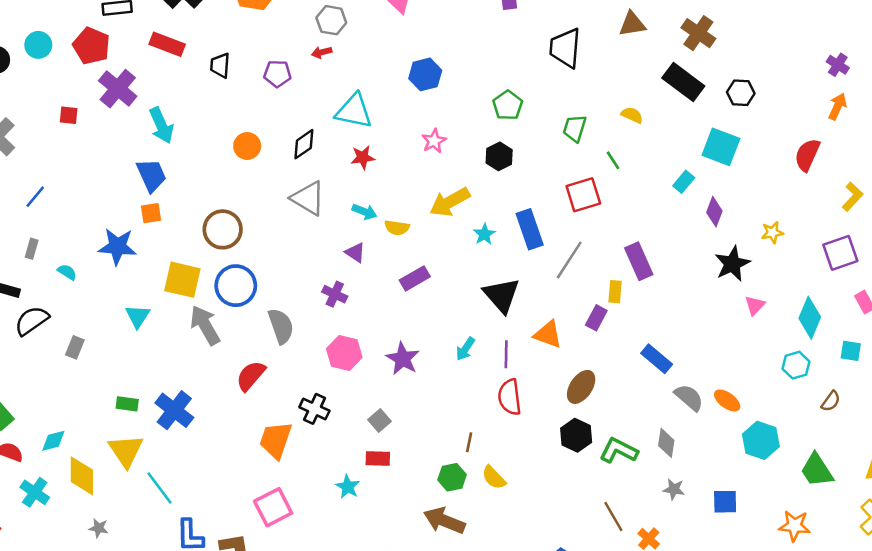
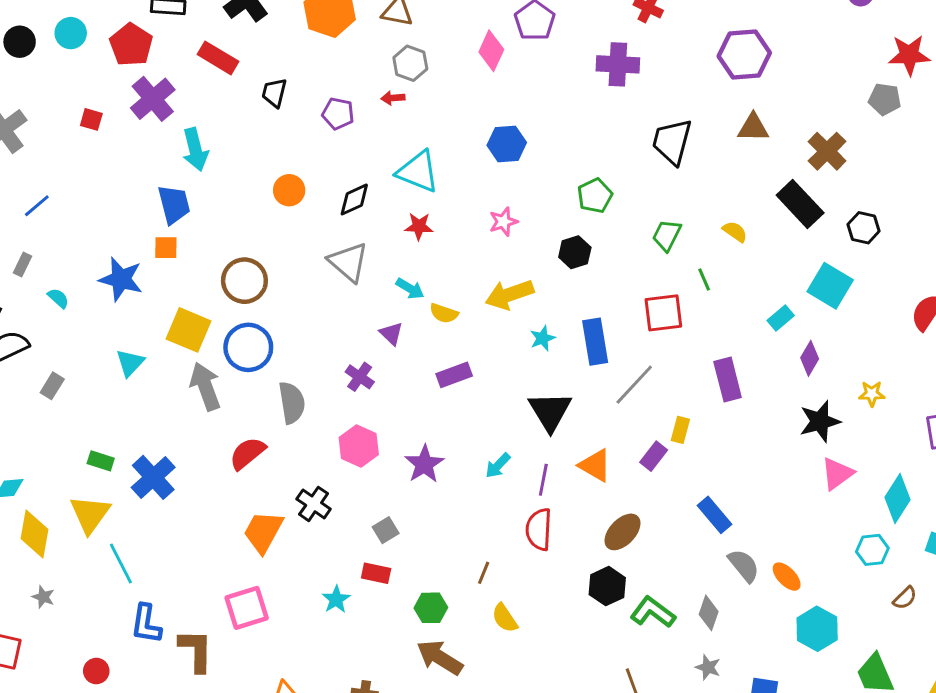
purple rectangle: (639, 261) -> (728, 379), moved
pink triangle: (755, 305) -> (837, 474), size x1.4
green hexagon: (452, 477) -> (431, 608), moved

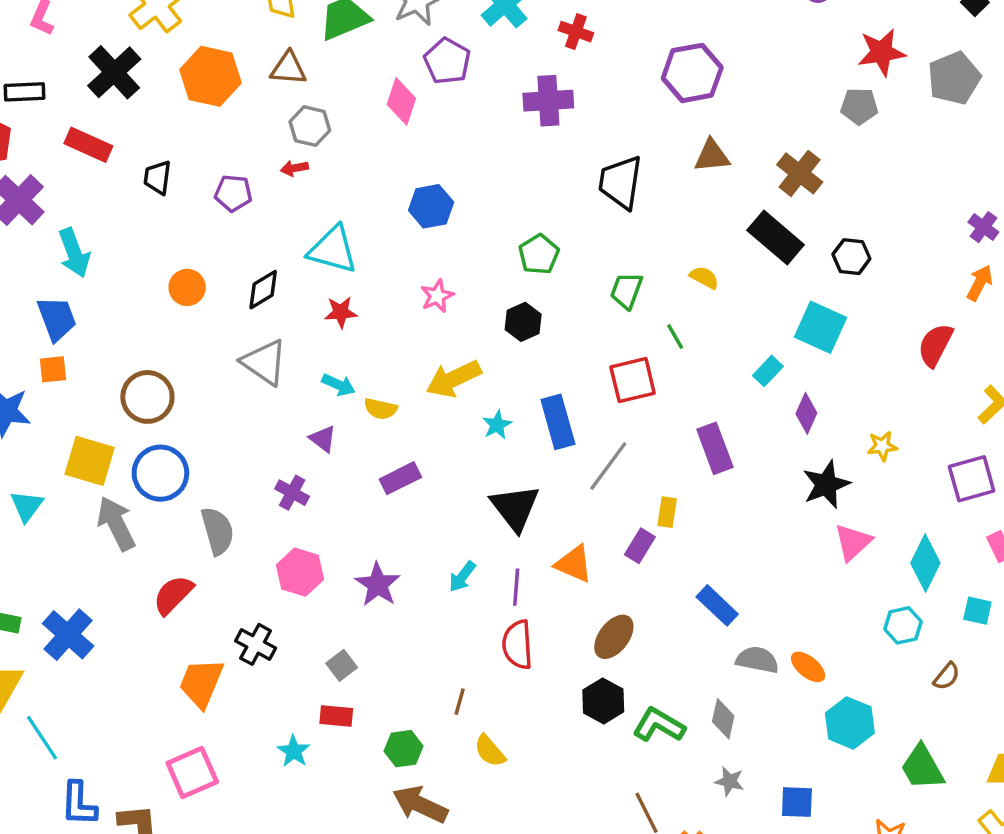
gray semicircle: (744, 566) -> (757, 660), turned -33

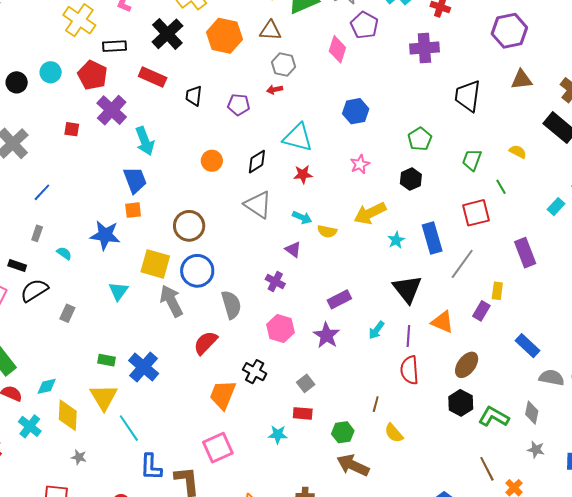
purple rectangle: (400, 478) -> (339, 299), moved
cyan star: (294, 751) -> (278, 435), turned -30

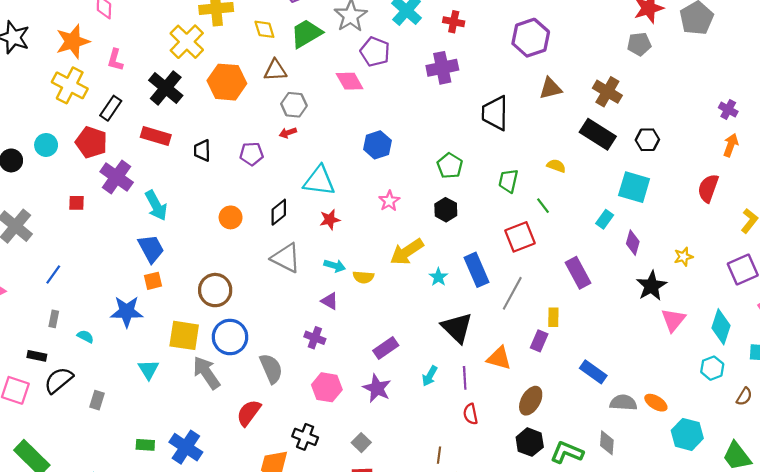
black rectangle: (114, 46) -> (111, 108), turned -45
pink diamond: (337, 49) -> (350, 81), turned -40
red semicircle: (410, 370) -> (471, 414), size x0.7

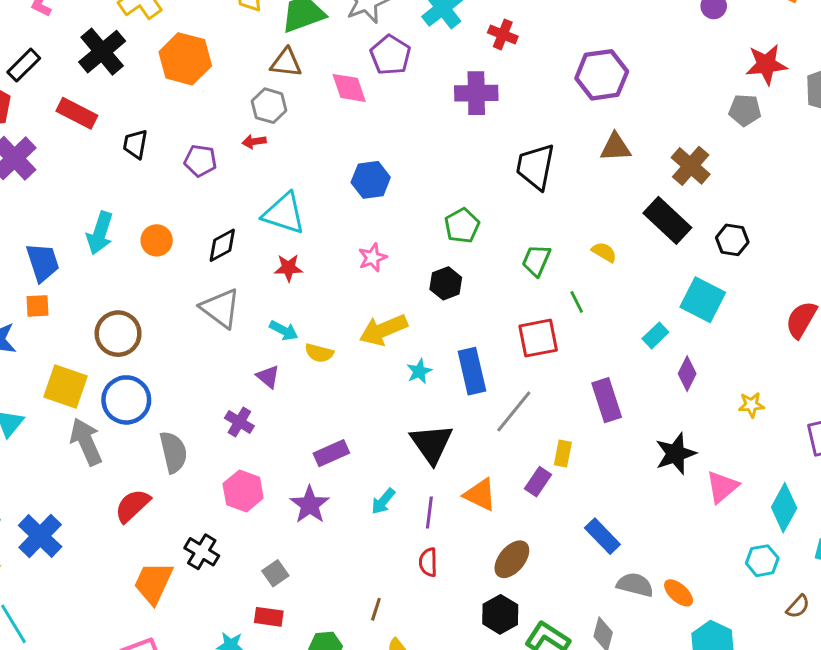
brown triangle: (275, 70) -> (286, 63), moved
cyan arrow: (156, 205) -> (100, 233), moved, turned 36
black star: (651, 286) -> (676, 454), moved

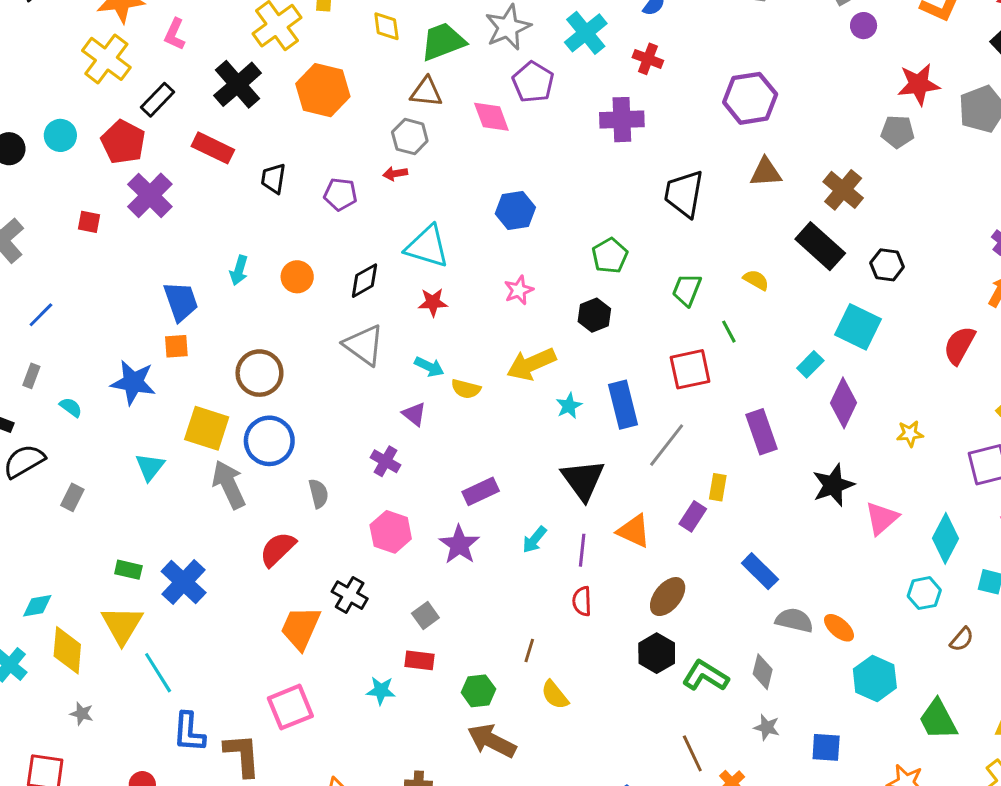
cyan arrow: (100, 233) -> (239, 270), size x0.7
purple diamond: (687, 374) -> (843, 403), size x1.4
gray semicircle: (173, 452) -> (318, 493), size x0.7

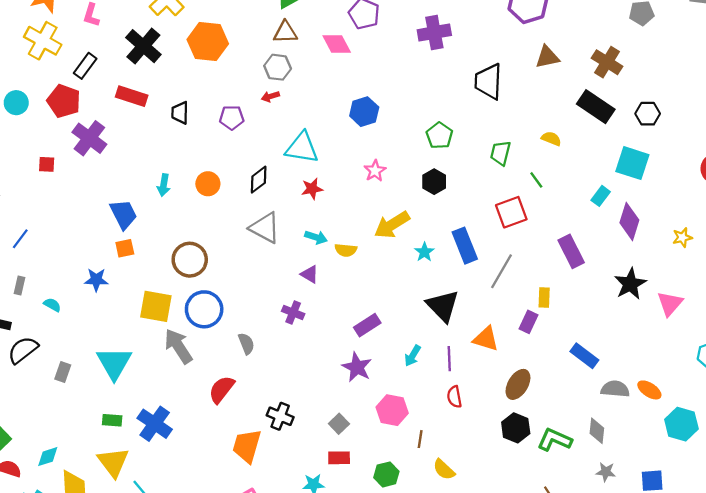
blue star: (133, 382) -> (96, 280), size x0.7
cyan triangle: (150, 467) -> (114, 363), moved, size x1.6
pink hexagon: (391, 532) -> (392, 410), moved

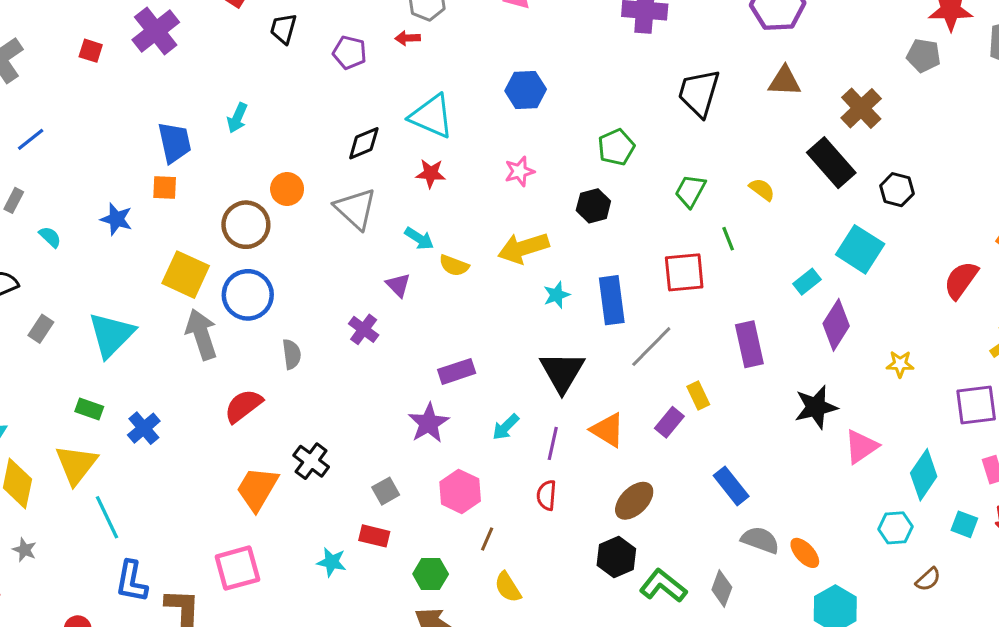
orange circle: (208, 184) -> (287, 189), moved
yellow rectangle: (544, 297) -> (698, 396), turned -42
blue cross: (155, 424) -> (144, 428), size x0.7

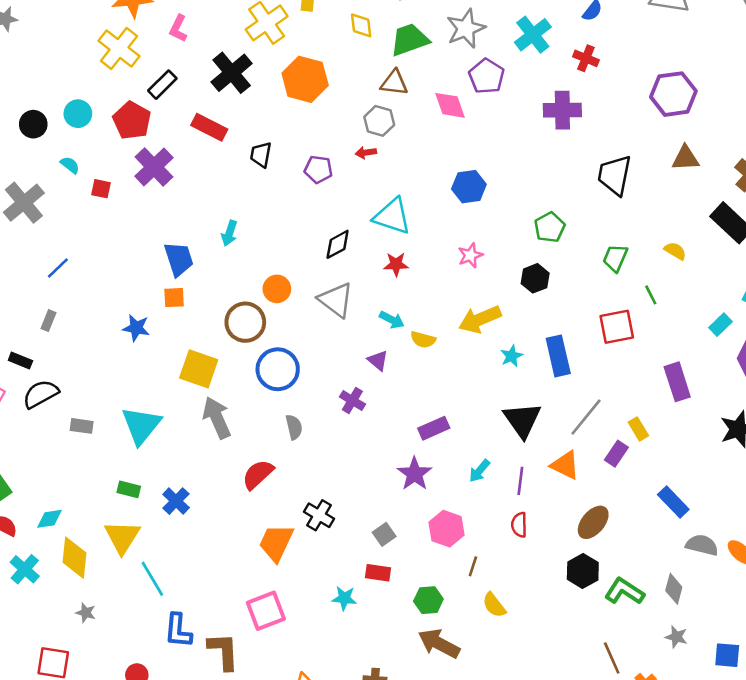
cyan semicircle: (50, 237) -> (70, 165), moved
blue circle: (248, 295) -> (278, 369), moved
gray rectangle: (41, 329) -> (82, 426), turned 70
gray line: (651, 347) -> (586, 417), moved

